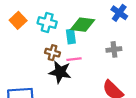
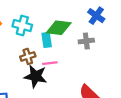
gray cross: (114, 49) -> (86, 41), moved
brown cross: (53, 53) -> (28, 56), turned -32

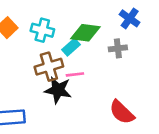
cyan rectangle: (47, 40) -> (71, 47), turned 56
brown cross: (28, 56) -> (49, 67), size x1.5

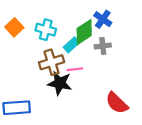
blue cross: (130, 18) -> (103, 19), moved
green diamond: (85, 33) -> (84, 32), turned -40
gray cross: (118, 48) -> (103, 46), moved

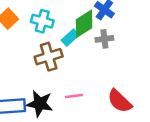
pink line: (75, 69) -> (74, 96), moved
black star: (60, 83) -> (40, 104), moved

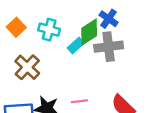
gray cross: (104, 39) -> (109, 47), size x1.6
brown cross: (49, 57) -> (27, 67), moved, turned -30

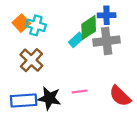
blue cross: (109, 19) -> (107, 15), turned -36
cyan cross: (49, 30) -> (36, 25), moved

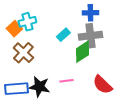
orange square: (21, 23) -> (14, 29), moved
cyan cross: (36, 25) -> (27, 22), turned -30
green diamond: (89, 28) -> (82, 52), moved

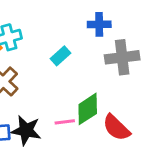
gray cross: (90, 36) -> (122, 57), moved
green diamond: (82, 52) -> (88, 109), moved

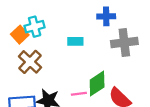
cyan rectangle: (60, 56) -> (75, 41), turned 42

